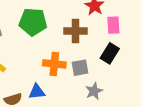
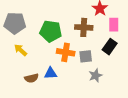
green pentagon: (33, 22) -> (51, 31), moved

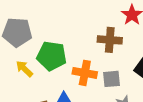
green pentagon: (51, 31) -> (52, 56), moved

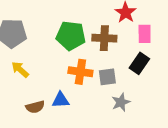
green pentagon: (52, 56) -> (71, 36), moved

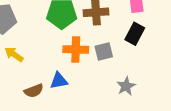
gray star: (121, 102) -> (126, 86), moved

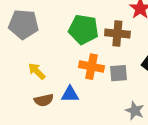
yellow arrow: (14, 54) -> (37, 71), moved
gray star: (126, 86) -> (135, 111), turned -30

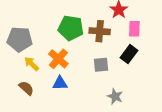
gray pentagon: (24, 24) -> (20, 39), moved
orange cross: (91, 67) -> (58, 59), moved, turned 30
brown semicircle: (44, 100) -> (26, 88), moved, turned -126

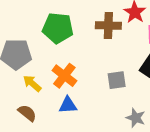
green pentagon: (71, 28) -> (58, 28), moved
brown cross: (100, 31) -> (108, 25), moved

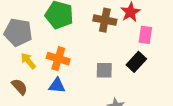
orange cross: (64, 76) -> (58, 59), turned -30

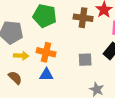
yellow arrow: (28, 61) -> (21, 56), turned 136

